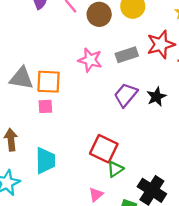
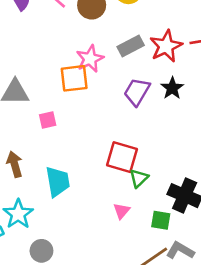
red star: (161, 44) -> (166, 46), moved
pink star: (90, 60) -> (90, 59), turned -30
orange square: (48, 82) -> (74, 78), moved

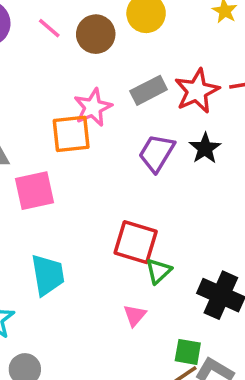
pink square: (48, 120) -> (35, 191), size x1.6
green square: (161, 220) -> (188, 352), moved

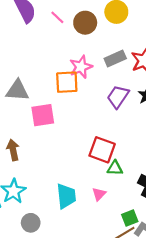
green triangle: (159, 271) -> (115, 168), turned 42
cyan trapezoid: (48, 275) -> (66, 196), moved
green square: (188, 352) -> (130, 218), turned -35

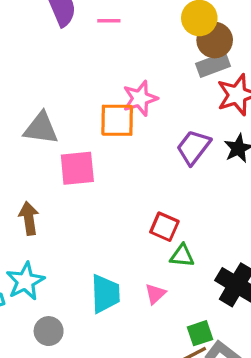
pink line: (57, 17) -> (109, 21), turned -48
brown circle: (85, 23) -> (215, 40), moved
gray rectangle: (115, 58) -> (213, 65), moved
red square: (102, 150) -> (164, 227), size x0.7

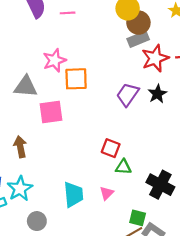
pink star: (140, 98) -> (54, 60), moved
green square: (200, 333) -> (138, 218), turned 35

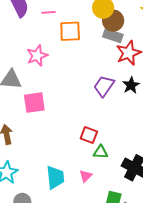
gray rectangle: (138, 39) -> (113, 36), turned 42
orange square: (76, 79) -> (70, 31), moved

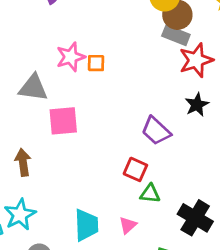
orange square: (70, 31) -> (96, 63), moved, size x0.6
purple trapezoid: (104, 86) -> (156, 131), moved, turned -85

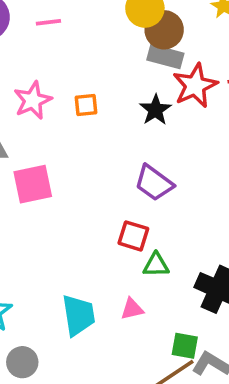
orange square: (96, 63) -> (86, 105), moved
black star: (197, 105) -> (155, 110), moved
pink triangle: (128, 225) -> (132, 309), turned 36

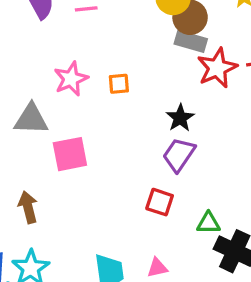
black star: (155, 110) -> (180, 118), moved
purple trapezoid: (154, 183) -> (179, 155), turned 87
green triangle: (156, 265) -> (208, 223), moved

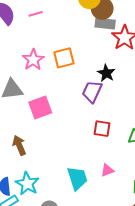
orange square: (119, 84) -> (64, 58), size x1.5
purple trapezoid: (179, 155) -> (92, 92), moved

